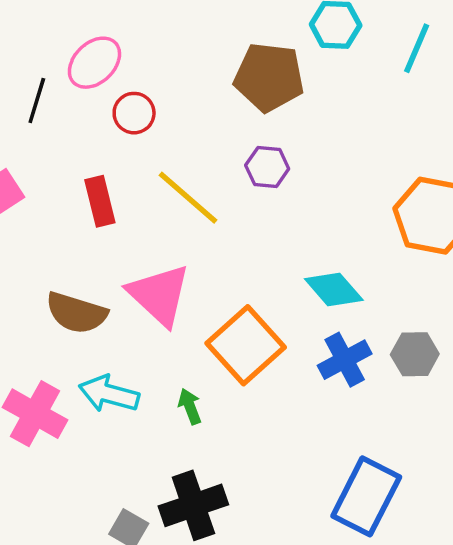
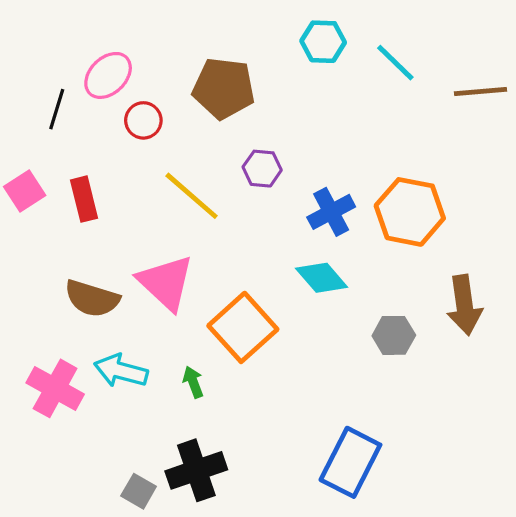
cyan line: (417, 48) -> (395, 63), turned -69
brown pentagon: (269, 77) -> (224, 88), moved
red rectangle: (100, 201) -> (84, 199), moved
blue cross: (345, 360) -> (331, 212), moved

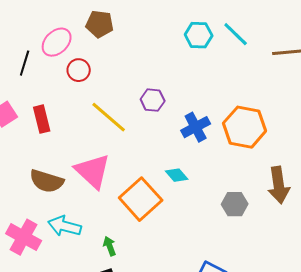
cyan hexagon: (323, 42) -> (199, 35), moved
brown pentagon: (224, 88) -> (100, 24), moved, size x0.7
cyan diamond: (322, 278) -> (177, 175), moved, size x0.7
green arrow: (193, 382) -> (110, 246), moved

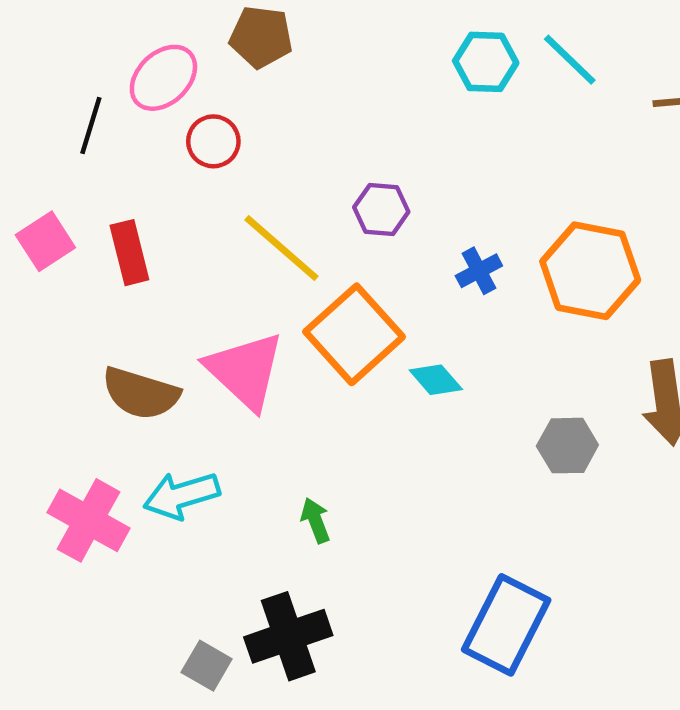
blue cross: (196, 127) -> (479, 271), size x0.7
orange square: (141, 199) -> (354, 334), moved
cyan arrow: (65, 226) -> (182, 495), turned -32
green arrow: (110, 246) -> (316, 520), moved

